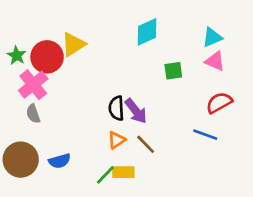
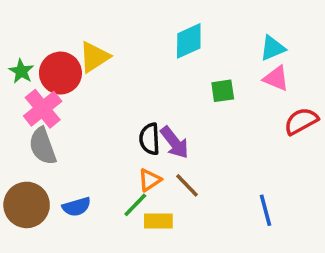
red semicircle: (219, 103) -> (301, 121), moved
gray semicircle: (33, 114) -> (43, 146), size x1.5
blue line: (205, 135) -> (265, 210), moved, turned 55
green line: (105, 175) -> (135, 205), moved

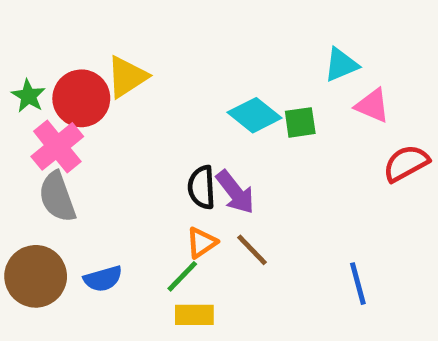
cyan diamond: (189, 41) -> (254, 115), moved, turned 63
cyan triangle: (273, 48) -> (341, 65), moved
yellow rectangle: (158, 221) -> (194, 315), moved

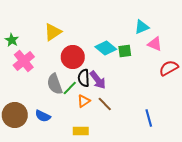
red circle: (81, 98) -> (73, 57), moved
gray semicircle: (57, 197) -> (55, 84), moved
green line: (182, 276) -> (70, 88), moved
blue semicircle: (103, 279) -> (43, 116), turned 42

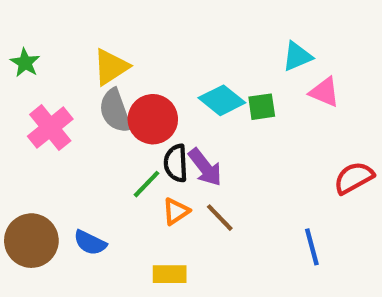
green star: (12, 40) -> (25, 63), moved
red semicircle: (169, 68) -> (354, 178), moved
gray semicircle: (55, 84) -> (115, 111), moved

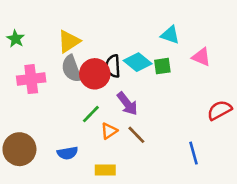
cyan triangle: (297, 56) -> (170, 35), moved, turned 42
pink cross: (50, 128) -> (31, 79), turned 32
black semicircle: (176, 163) -> (113, 66), moved
blue semicircle: (90, 243) -> (68, 153), moved, turned -36

